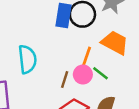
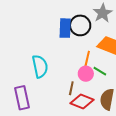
brown line: (65, 79) -> (71, 88), moved

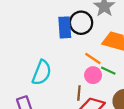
orange line: (87, 59) -> (93, 58), turned -63
cyan semicircle: (40, 66) -> (42, 73), turned 40

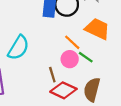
brown line: (79, 93) -> (52, 75), turned -32

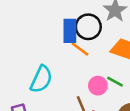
orange line: (72, 42) -> (80, 49), moved

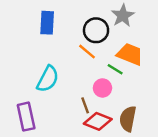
blue rectangle: (70, 31) -> (47, 23), moved
green line: (115, 82) -> (115, 69), moved

